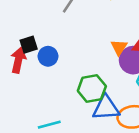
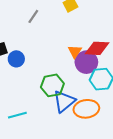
blue triangle: (106, 108) -> (64, 101), turned -35

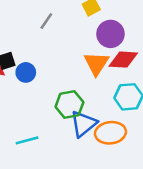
orange triangle: (75, 51) -> (96, 63), size x1.5
purple circle: (86, 62) -> (110, 34), moved

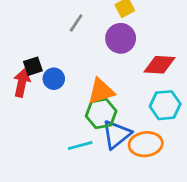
purple circle: (110, 34) -> (121, 38), moved
orange triangle: (96, 63) -> (101, 91), moved, turned 40
cyan line: (27, 140) -> (80, 146), moved

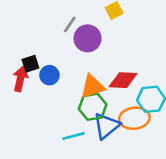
purple circle: (121, 38) -> (88, 38), moved
red diamond: (160, 65) -> (123, 80), moved
orange ellipse: (146, 144) -> (134, 118), moved

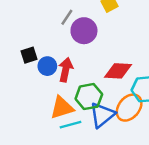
red arrow: (20, 79) -> (66, 70), moved
orange triangle: (93, 87) -> (62, 108), moved
orange ellipse: (134, 118) -> (129, 108), turned -44

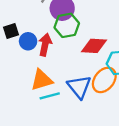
green hexagon: (89, 97) -> (67, 25), moved
blue triangle: (102, 115) -> (79, 87), turned -30

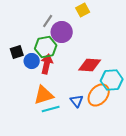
green hexagon: (67, 25) -> (46, 47), moved
blue triangle: (79, 87) -> (77, 101), size x0.6

